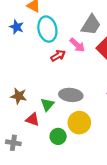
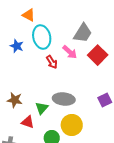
blue star: (17, 27) -> (17, 46), moved
red arrow: (58, 56) -> (52, 62), turned 88

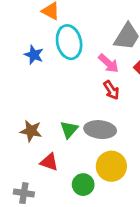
red arrow: (52, 62) -> (111, 90), moved
green triangle: (42, 108) -> (69, 130), moved

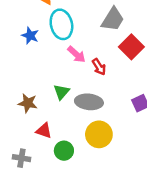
pink arrow: (109, 63) -> (76, 54), moved
green triangle: (69, 130) -> (61, 92), moved
green circle: (83, 185) -> (64, 151), moved

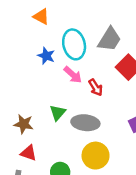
cyan ellipse: (61, 24) -> (74, 44), moved
blue star: (30, 36) -> (46, 56), moved
red triangle: (44, 131) -> (29, 153), moved

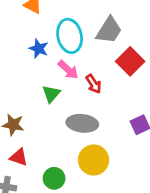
green triangle: (58, 113) -> (51, 94), moved

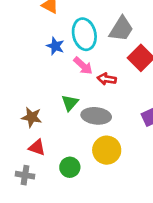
red arrow: (94, 84) -> (107, 79), turned 132
green triangle: (51, 94) -> (70, 103), moved

